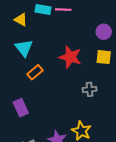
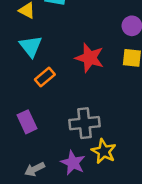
gray cross: (90, 89) -> (84, 123), moved, size x1.6

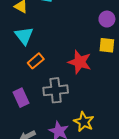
red star: (90, 58) -> (80, 62), moved
gray cross: (84, 123) -> (56, 90), moved

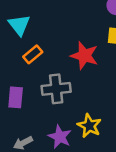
purple rectangle: (21, 98) -> (16, 97), turned 30

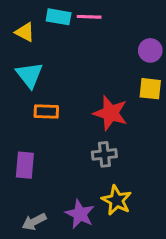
orange rectangle: (33, 54) -> (46, 112), turned 42
gray cross: (56, 89) -> (104, 154), moved, size x0.7

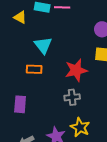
cyan triangle: (29, 75) -> (43, 45), moved
red star: (111, 113) -> (76, 70), turned -30

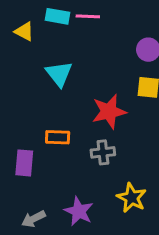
orange rectangle: (34, 69) -> (58, 137), moved
yellow star: (80, 127) -> (132, 198), moved

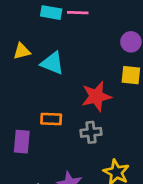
yellow triangle: (24, 31) -> (22, 51), moved, turned -42
cyan triangle: (59, 74) -> (52, 63), turned -30

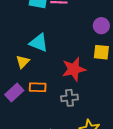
yellow triangle: (22, 51) -> (23, 62), moved, turned -32
purple rectangle: (22, 142) -> (14, 93), moved, turned 42

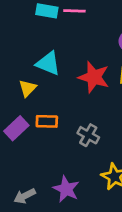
red star: (74, 69) -> (94, 77), moved, turned 30
gray cross: (70, 98) -> (88, 135), turned 35

